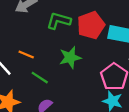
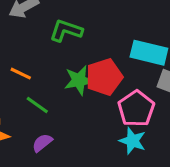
red pentagon: (91, 25) -> (104, 77), moved

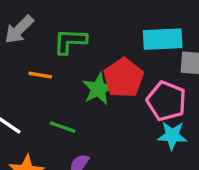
orange line: (21, 74) -> (40, 75), moved

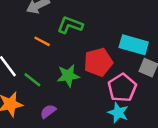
green star: (98, 89) -> (68, 76), moved
green line: (63, 127) -> (32, 80), moved

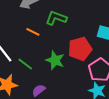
green star: (68, 76) -> (55, 60), turned 30

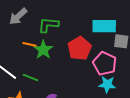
green star: (55, 60) -> (43, 50), moved, turned 30

